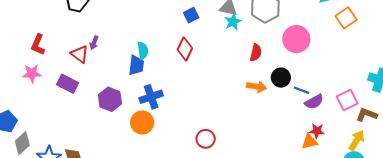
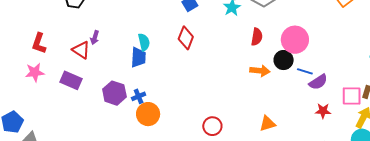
pink circle: (296, 39) -> (295, 40), moved
blue cross: (151, 97) -> (139, 96), moved, size x0.6
pink square: (347, 100) -> (352, 96), moved, turned 30
orange triangle: (310, 142) -> (267, 124), moved

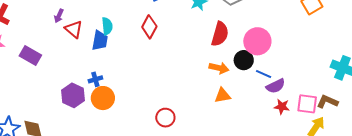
red semicircle: (257, 37) -> (220, 34), size x1.4
red triangle: (81, 50) -> (74, 29), moved
purple hexagon: (114, 93) -> (73, 95), moved
red star: (323, 111) -> (282, 107), moved
orange triangle: (267, 124) -> (223, 95), moved

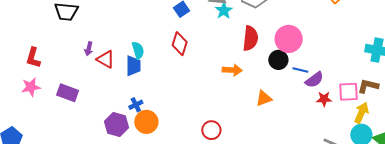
orange arrow: (219, 68) -> (232, 70), moved

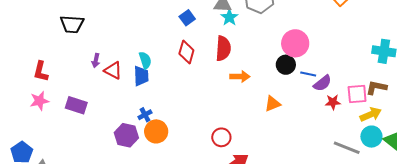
red semicircle: (250, 38) -> (223, 48), moved
yellow arrow: (361, 113) -> (371, 114), turned 45

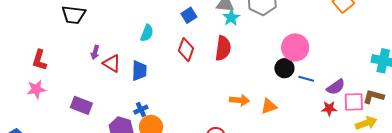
cyan semicircle: (145, 60) -> (147, 33), moved, turned 36
orange arrow: (240, 77) -> (239, 100), moved
purple semicircle: (322, 83) -> (336, 87), moved
purple rectangle: (76, 105) -> (81, 105), moved

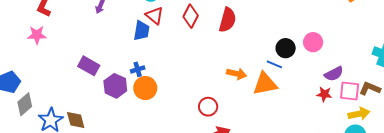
pink circle: (295, 47) -> (313, 42), moved, size x0.7
red triangle: (112, 63) -> (155, 16), moved
blue line: (306, 79) -> (274, 64), moved
purple rectangle: (81, 105) -> (89, 66), moved
orange triangle: (269, 106) -> (265, 84), size x1.5

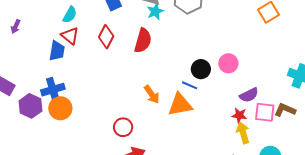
blue cross: (138, 69) -> (53, 90), size x1.6
orange arrow: (237, 74) -> (152, 94), turned 42
yellow arrow: (359, 114) -> (243, 133), moved, turned -95

